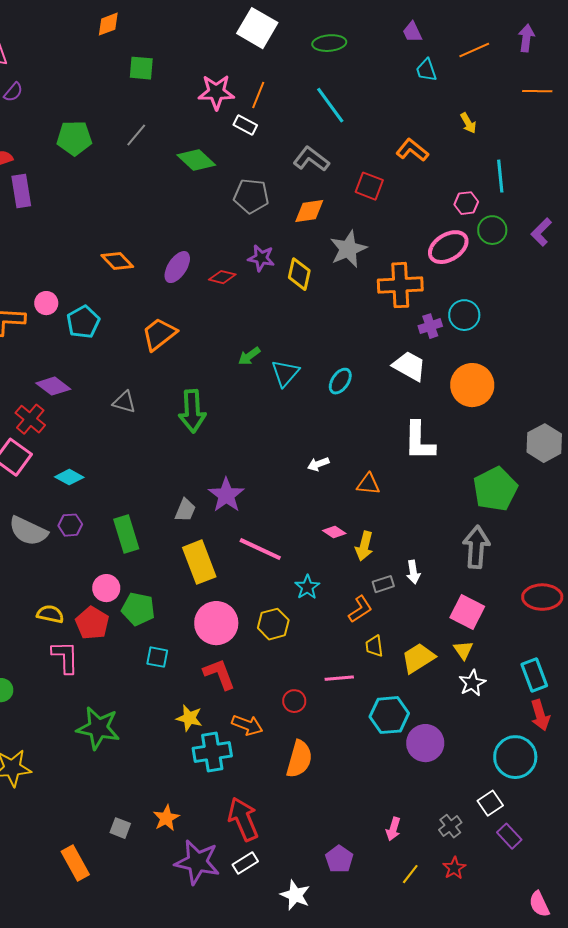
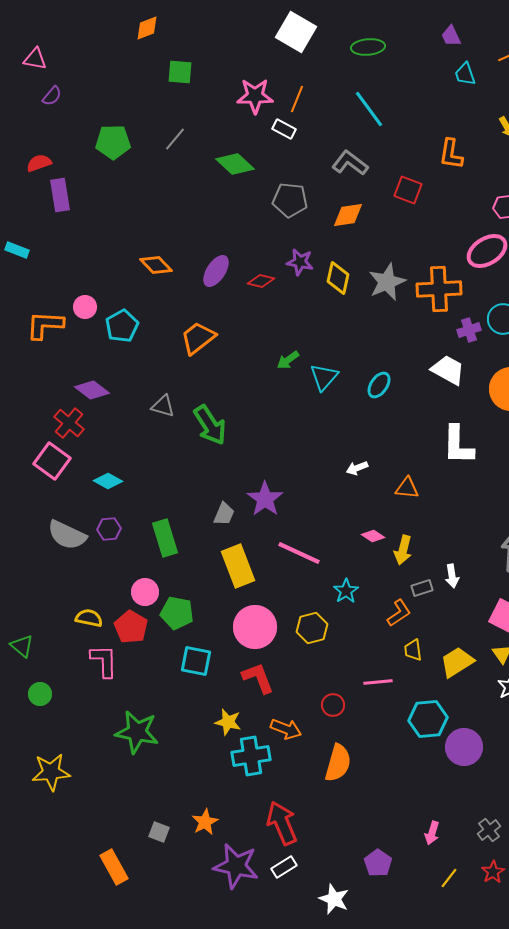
orange L-shape: (412, 150) -> (451, 154), turned -120
gray star: (348, 249) -> (387, 282), moved
green arrow: (192, 411) -> (210, 425), moved, turned -30
cyan square: (157, 657) -> (196, 661), size x1.4

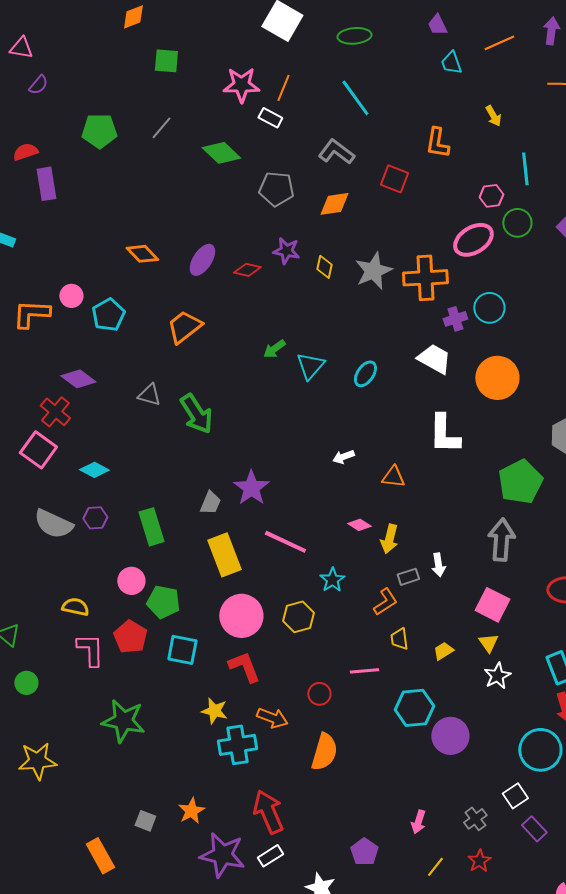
yellow diamond: (338, 278) -> (324, 267), size x0.7
red pentagon: (131, 627) -> (130, 637), moved
yellow trapezoid: (457, 662) -> (443, 651), size x0.6

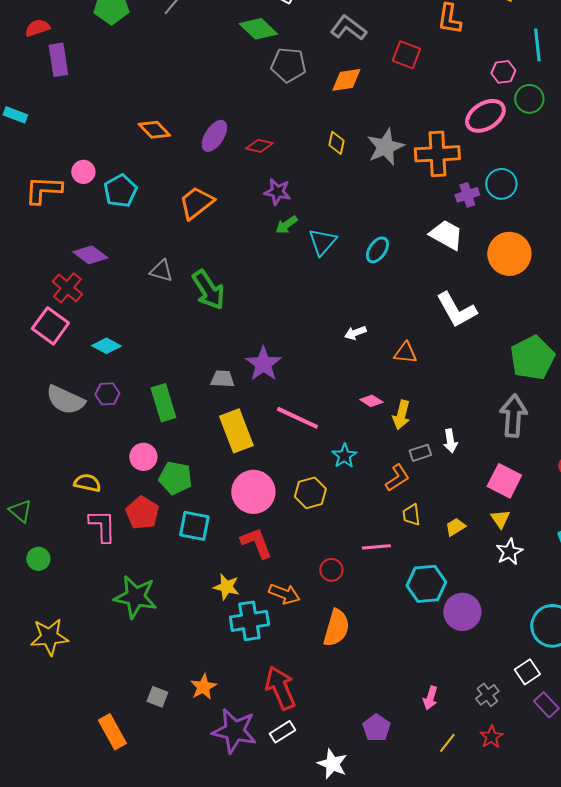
green diamond: (221, 153) -> (258, 29), moved
purple star: (286, 251) -> (277, 192), moved
white L-shape: (444, 434) -> (456, 310), turned -30
gray trapezoid: (210, 503) -> (222, 379), turned -110

